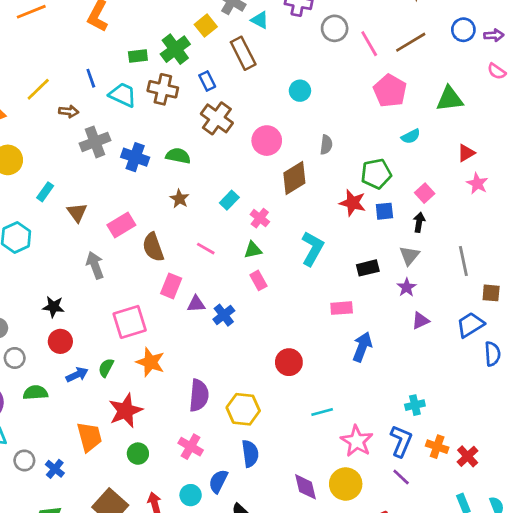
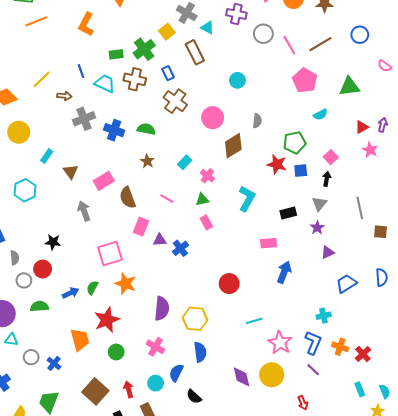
purple arrow: (494, 35) -> (383, 125), moved, turned -72
blue trapezoid: (470, 325) -> (346, 284), moved
red circle: (60, 341) -> (43, 269), moved

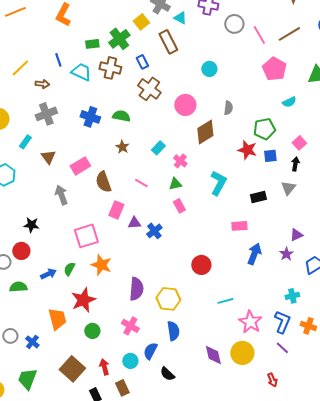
gray cross: (84, 119) -> (46, 114), moved
purple star: (317, 228) -> (286, 254), moved

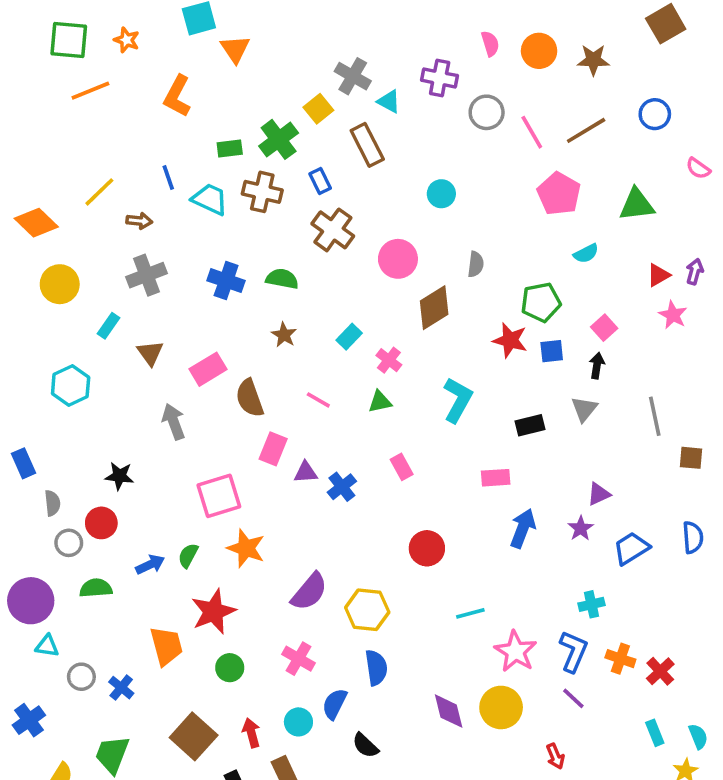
pink rectangle: (179, 206) -> (402, 467), moved
purple semicircle: (136, 289) -> (309, 592), turned 35

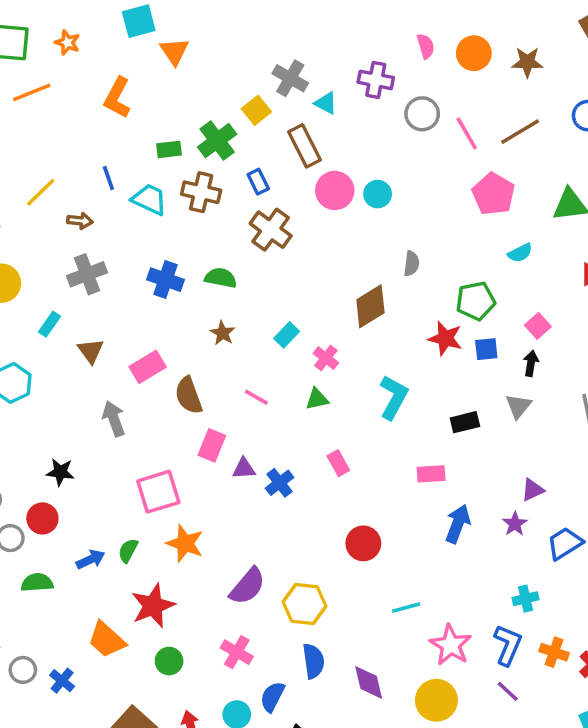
pink circle: (398, 259) -> (335, 190), moved
orange trapezoid: (166, 646) -> (107, 640), turned 147
purple diamond: (449, 711) -> (369, 682), moved

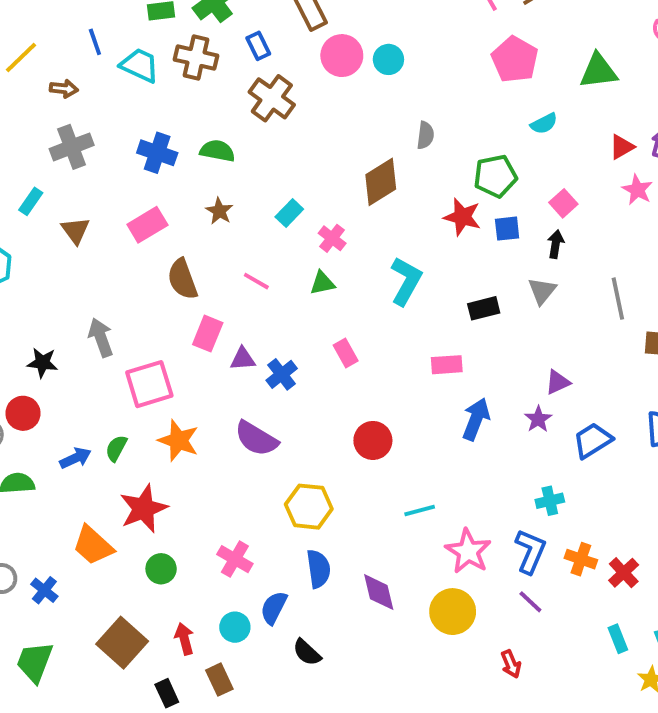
pink rectangle: (148, 367) -> (147, 225), moved
gray arrow: (114, 419) -> (101, 337), moved
purple semicircle: (247, 586) -> (256, 439), moved, turned 81

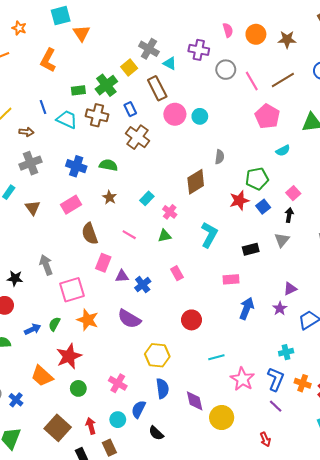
red star: (462, 217) -> (239, 200), turned -30
blue square: (507, 229) -> (263, 207), turned -32
yellow circle: (453, 612) -> (222, 418), moved

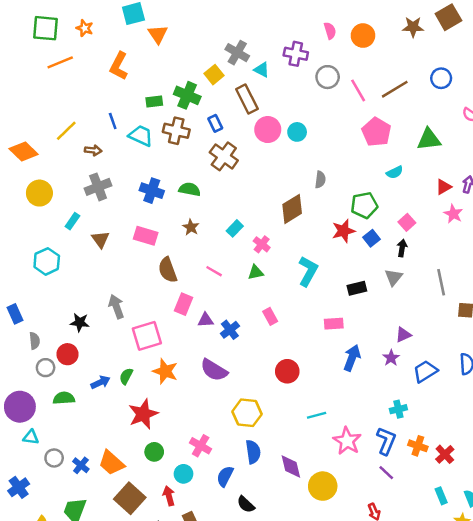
brown star: (287, 39) -> (413, 27), moved
green cross: (106, 85) -> (187, 95), turned -30
pink rectangle: (71, 205) -> (146, 236), turned 48
orange trapezoid: (42, 376) -> (111, 463), moved
cyan circle: (118, 420) -> (183, 474), moved

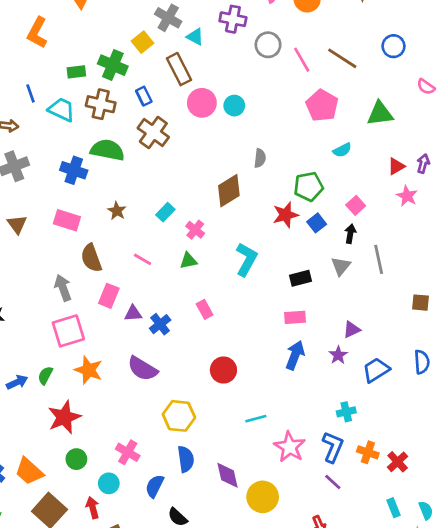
brown line: (395, 89) -> (342, 58), turned 64
green semicircle: (190, 189) -> (107, 150), moved, size x1.4
gray line: (441, 282) -> (379, 259), moved
gray arrow: (116, 307) -> (63, 288), moved
pink rectangle: (334, 324) -> (295, 317), moved

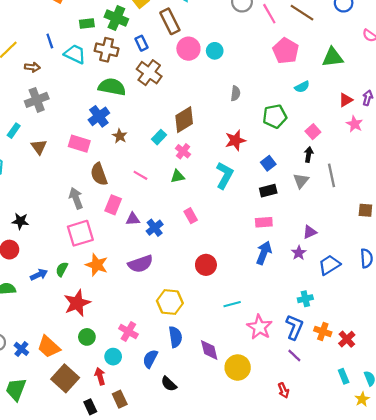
blue cross: (74, 170) -> (99, 116), moved, turned 35
brown diamond: (229, 191) -> (184, 120), moved
red star: (286, 215) -> (235, 140), moved
blue square: (317, 223) -> (268, 163), moved
purple semicircle: (143, 369) -> (140, 264), turned -50

